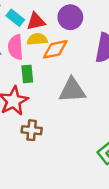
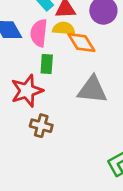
orange diamond: (55, 49) -> (81, 43), turned 60

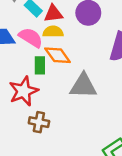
pink semicircle: (39, 33) -> (31, 38), turned 120
orange diamond: (81, 43) -> (58, 55), moved

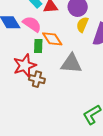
yellow semicircle: (53, 32) -> (82, 25), moved, turned -70
brown cross: (39, 122) -> (37, 79), moved

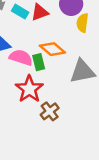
pink semicircle: (32, 24) -> (21, 57), moved
brown cross: (37, 79) -> (50, 111), moved, turned -35

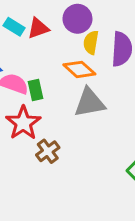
orange diamond: (52, 49) -> (79, 69), moved

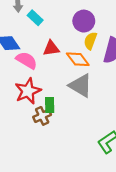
red triangle: (38, 28) -> (51, 48), moved
green rectangle: (36, 90) -> (50, 105), moved
gray triangle: (90, 103) -> (81, 86), turned 30

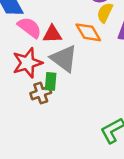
red triangle: (51, 48) -> (52, 34), moved
gray triangle: (81, 86) -> (64, 59), moved

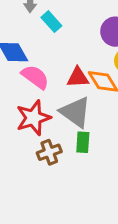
red triangle: (52, 34) -> (78, 77), moved
green rectangle: (51, 81) -> (83, 142), moved

